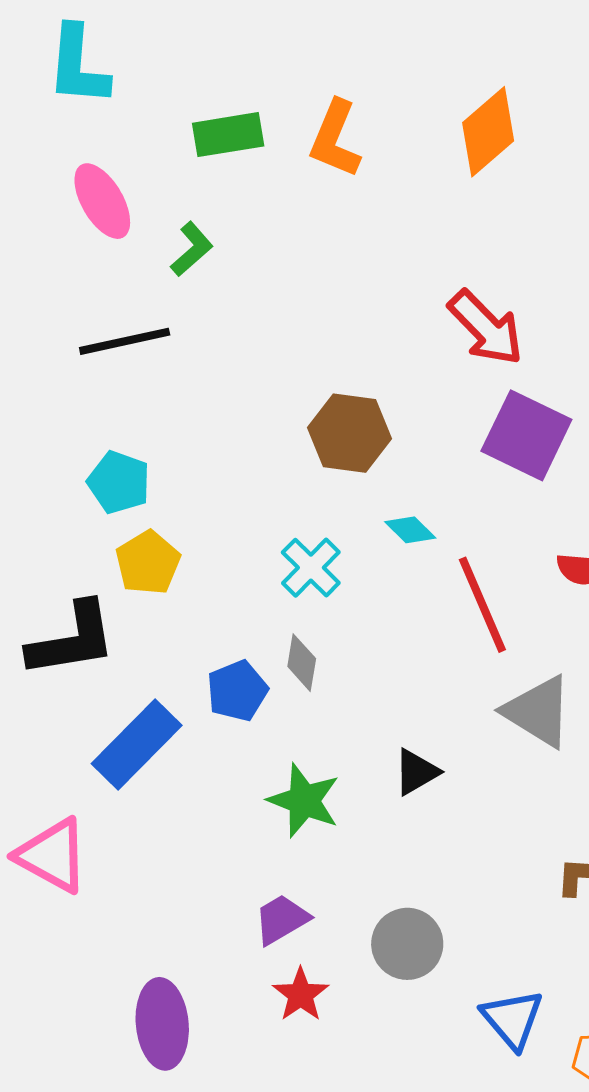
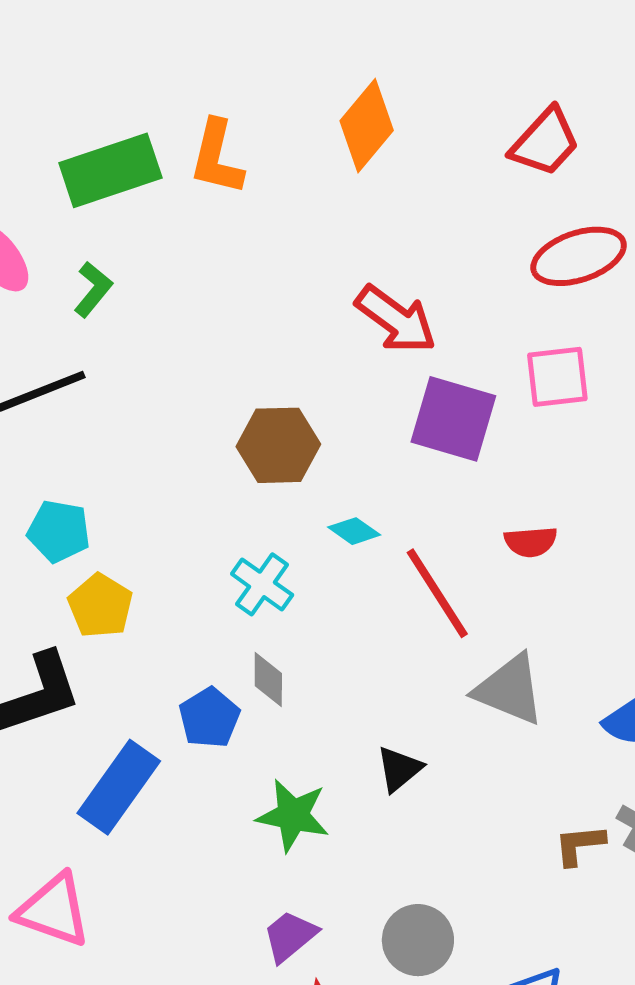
green rectangle: (228, 135) -> (110, 170), size x1.4

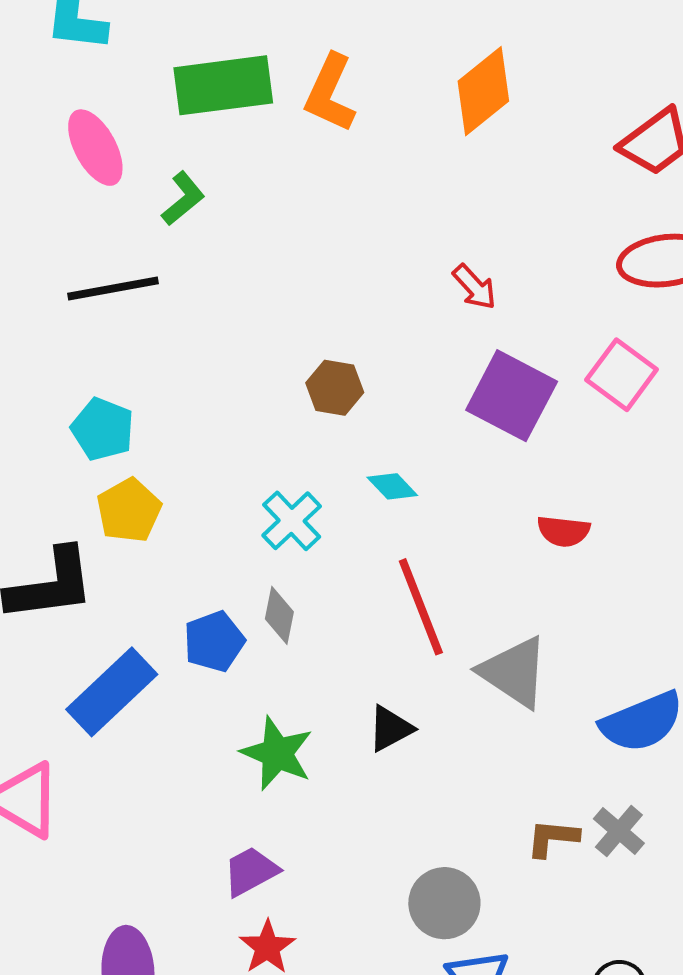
red arrow: (396, 319) -> (474, 287), size x0.6
pink square: (557, 377) -> (622, 375), turned 32
brown hexagon: (278, 445) -> (335, 388), size x0.7
red line: (437, 593) -> (421, 607), moved
gray circle: (418, 940) -> (444, 903), moved

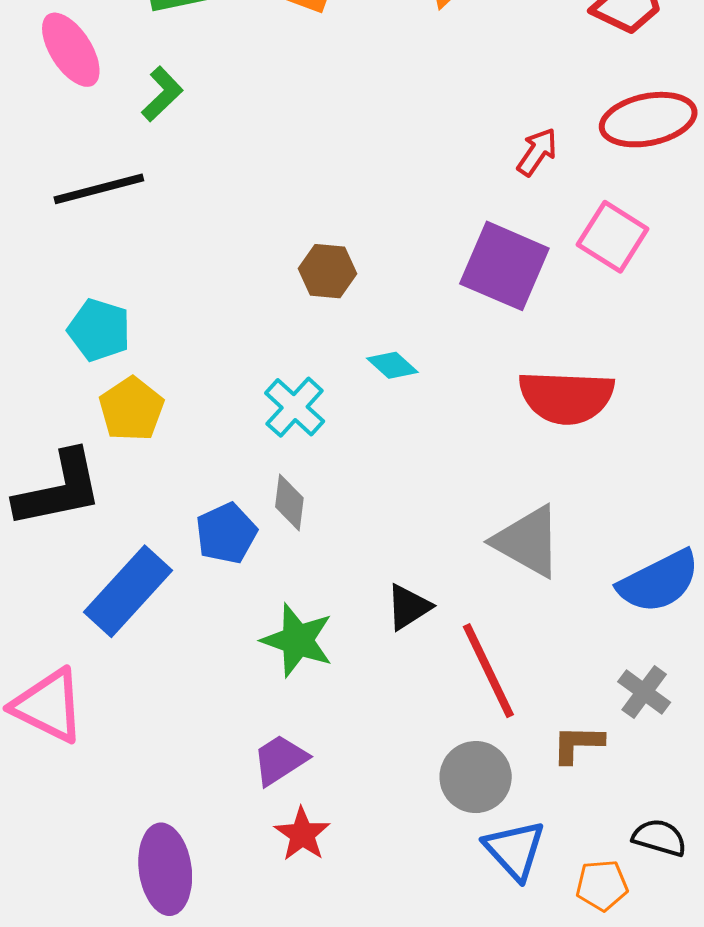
red arrow: (474, 287) -> (537, 152), moved, turned -99
red semicircle: (563, 531) -> (566, 397), size x1.8
red line: (421, 607) -> (488, 671), moved
brown L-shape: (553, 838) -> (578, 744), moved

